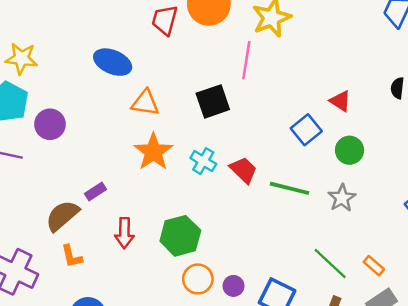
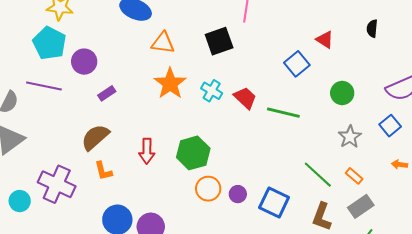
green circle: (350, 150) -> (342, 93), moved
purple rectangle: (96, 192) -> (107, 93), moved
gray star: (342, 198) -> (350, 137), moved

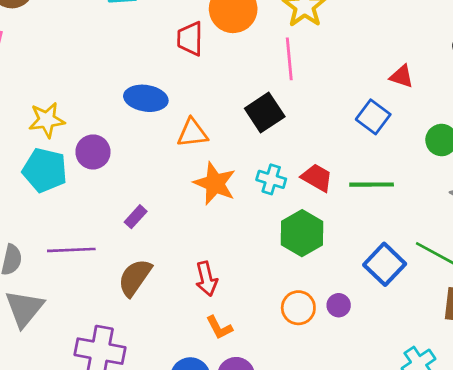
purple circle: (84, 62) -> (93, 152), moved
purple line: (44, 86) -> (71, 250), moved
green hexagon: (193, 153) -> (302, 233), moved
orange L-shape: (103, 171) -> (219, 328), moved
blue square: (274, 203) -> (385, 264), moved, turned 32

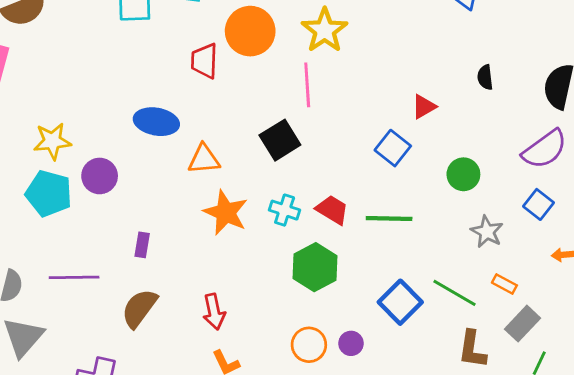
red triangle: (402, 76) -> (424, 107), turned -50
purple rectangle: (136, 217) -> (142, 245), turned -35

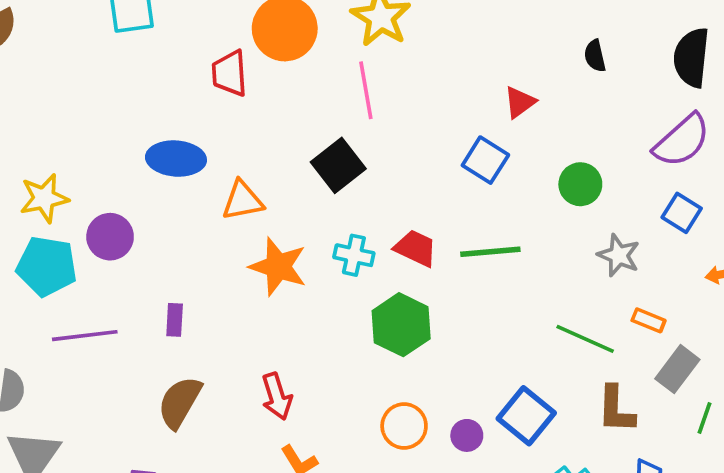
purple line: (74, 277) -> (85, 336), moved
blue square: (400, 302) -> (526, 416), moved
purple circle: (351, 343) -> (467, 435), moved

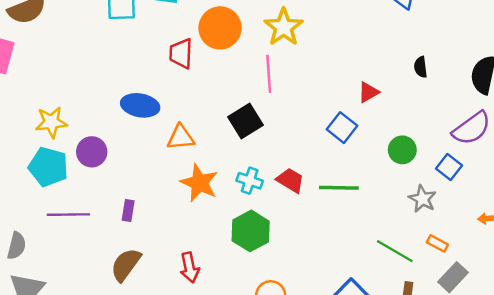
blue square: (682, 213) -> (449, 167), moved
green hexagon: (401, 325) -> (251, 231), moved

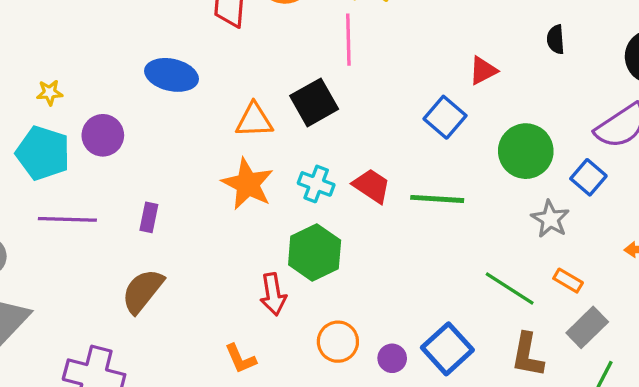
yellow star: (51, 122) -> (50, 93), size x0.6
orange triangle: (181, 137) -> (254, 120), moved
green circle: (402, 150) -> (526, 151), size x1.4
red arrow: (190, 268) -> (273, 294), moved

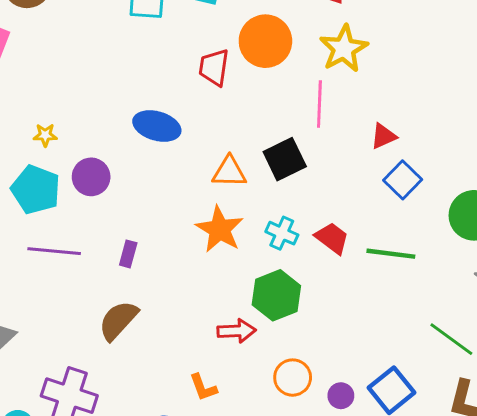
red triangle: (483, 71) -> (383, 136), moved
red arrow: (273, 294) -> (237, 331), turned -87

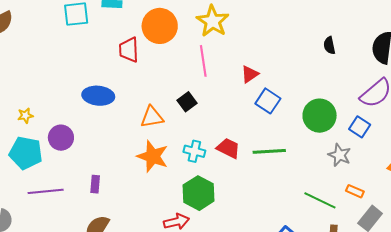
black square: (285, 159) -> (187, 102), size x0.7

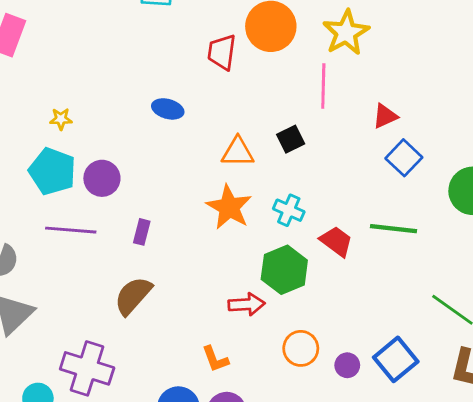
blue ellipse: (98, 96) -> (168, 109), size x0.7
purple circle: (61, 138) -> (102, 178), moved
red trapezoid: (228, 148) -> (336, 241), moved

